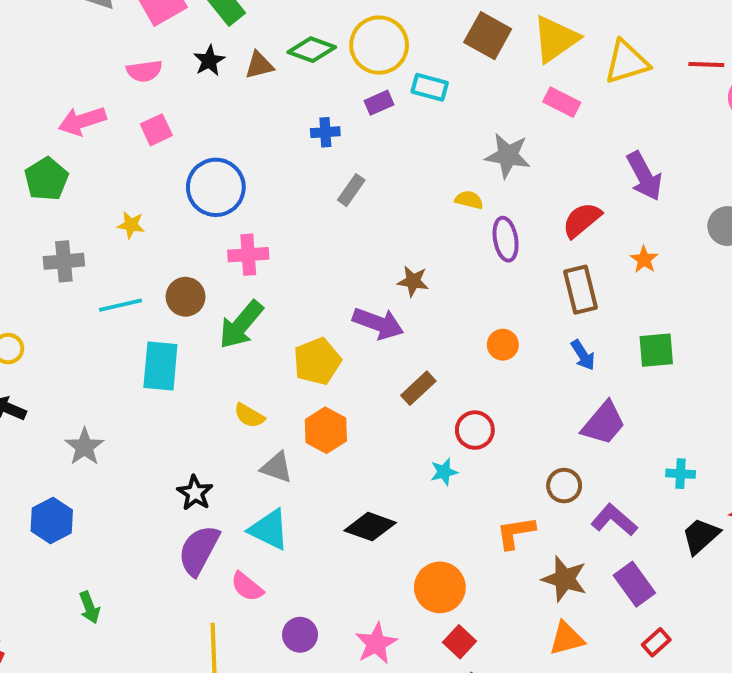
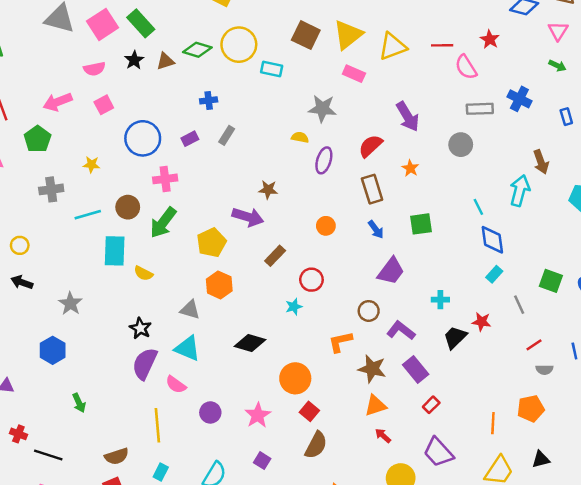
purple rectangle: (379, 103) -> (190, 139), moved
purple ellipse: (506, 239) -> (324, 160), turned 30
yellow semicircle: (249, 416) -> (143, 273), moved

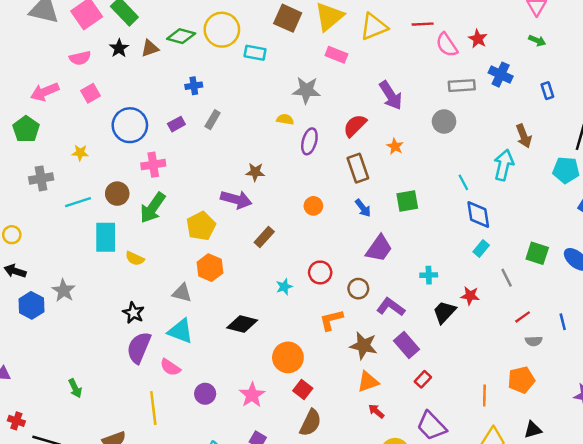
red star: (490, 39) -> (478, 39), moved
red circle: (311, 280) -> (320, 272), moved
blue hexagon: (53, 350) -> (31, 305), moved

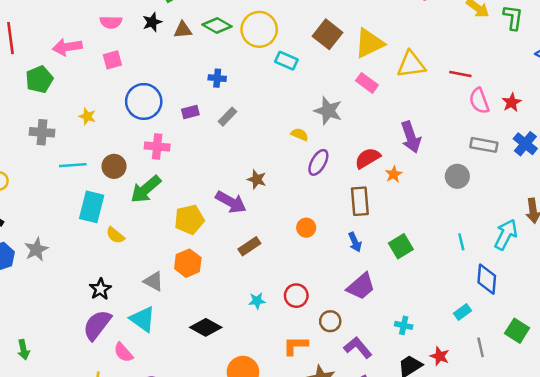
orange star: (395, 146) -> (394, 174), moved
green square: (407, 201) -> (401, 246), turned -35
blue diamond: (478, 215) -> (487, 279), moved

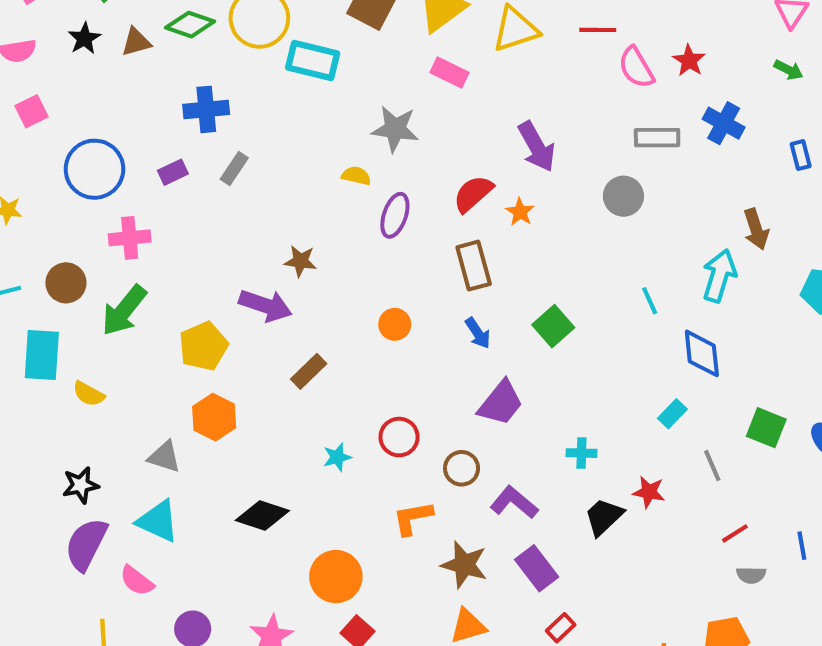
cyan rectangle: (286, 61) -> (313, 60), size x1.4
blue cross: (217, 78) -> (206, 109), size x1.5
black star: (100, 289) -> (81, 485), turned 30

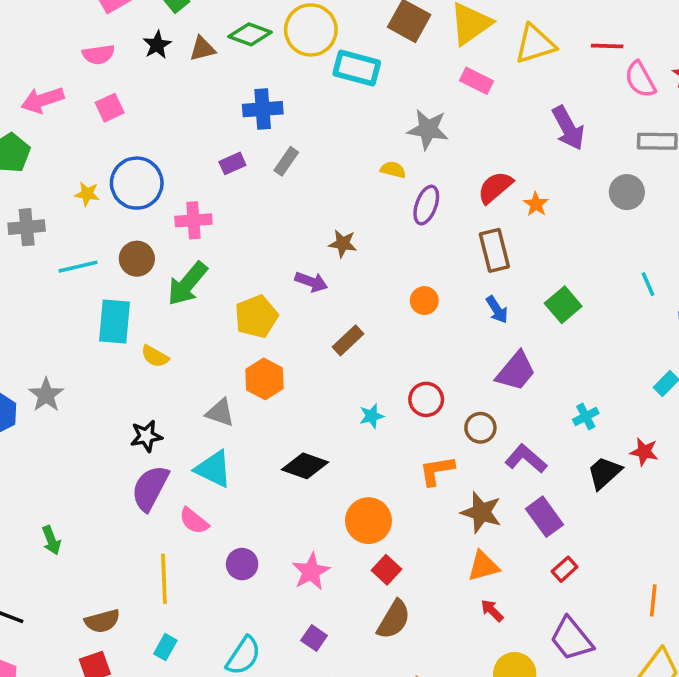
purple arrow: (537, 147) -> (568, 128), moved
blue circle: (94, 169) -> (137, 183), moved
purple arrow: (265, 305) -> (311, 282), size x0.7
cyan cross: (581, 453) -> (586, 416), turned -30

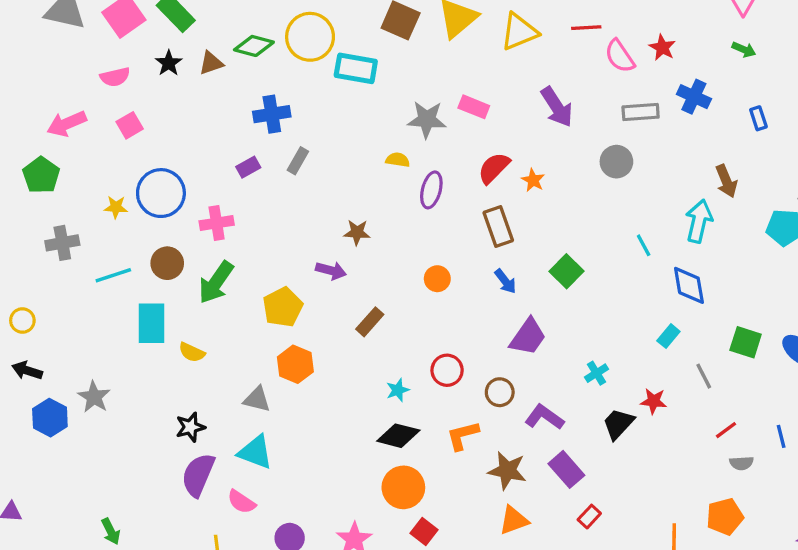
pink rectangle: (477, 81) -> (474, 107), moved
black diamond: (305, 466) -> (398, 436), moved

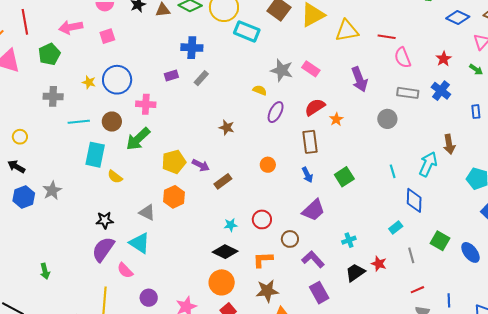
red star: (662, 48) -> (444, 59), moved
purple arrow: (331, 271) -> (201, 165), moved
brown star: (507, 471) -> (267, 291), moved, turned -30

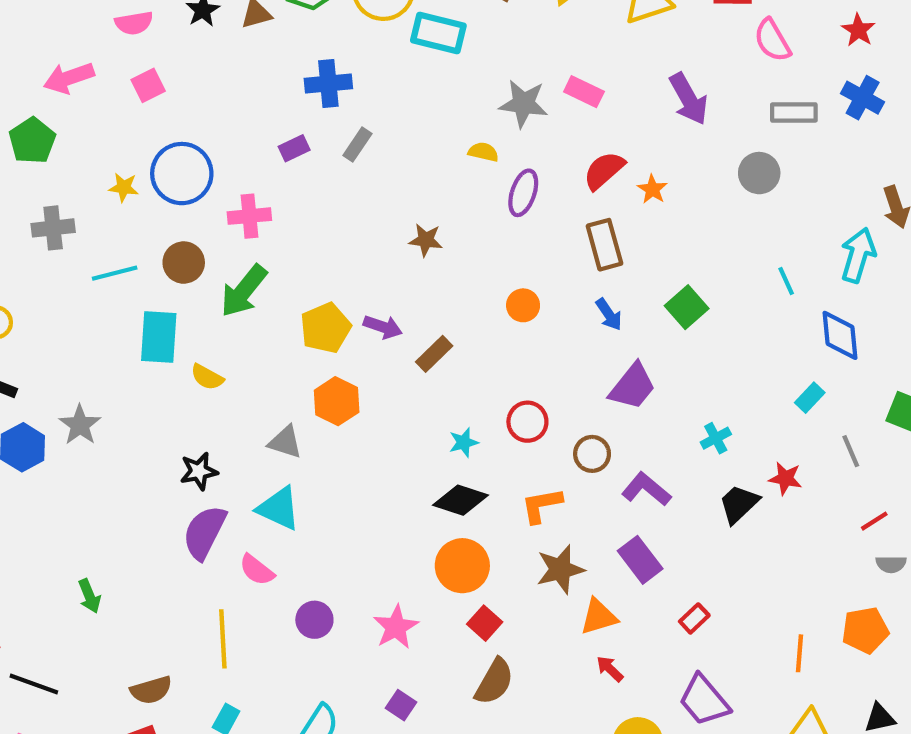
purple rectangle: (319, 293) -> (640, 560), moved

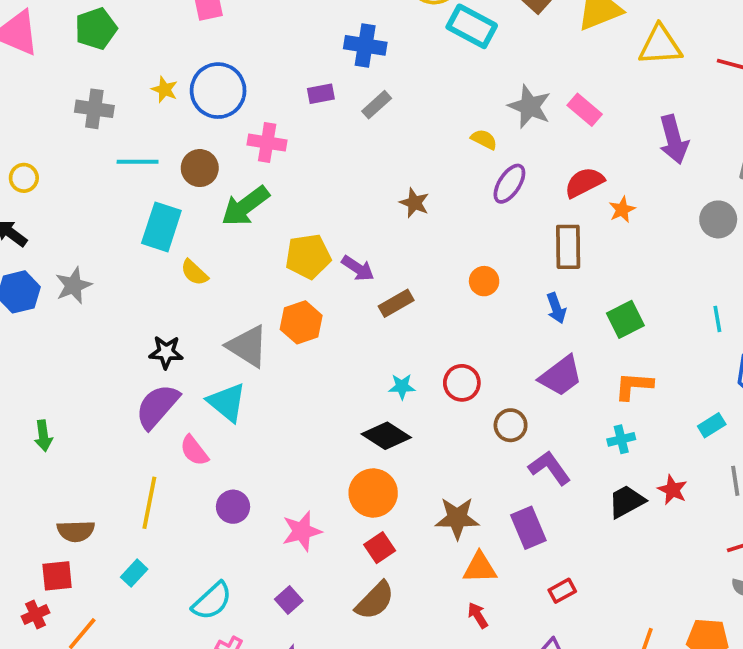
gray triangle: (285, 442) -> (247, 346), size x1.4
orange L-shape: (542, 505) -> (634, 386), moved

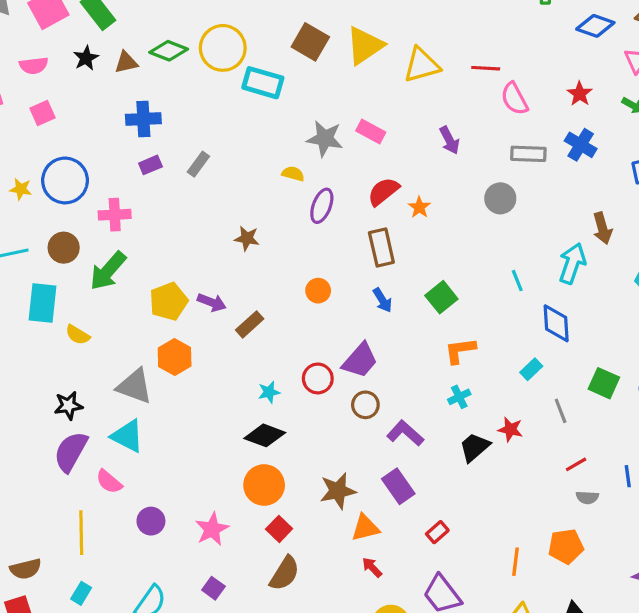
blue cross: (365, 45) -> (143, 119), moved
purple arrow: (674, 139) -> (449, 140), size x0.7
purple trapezoid: (561, 376) -> (360, 360), moved

